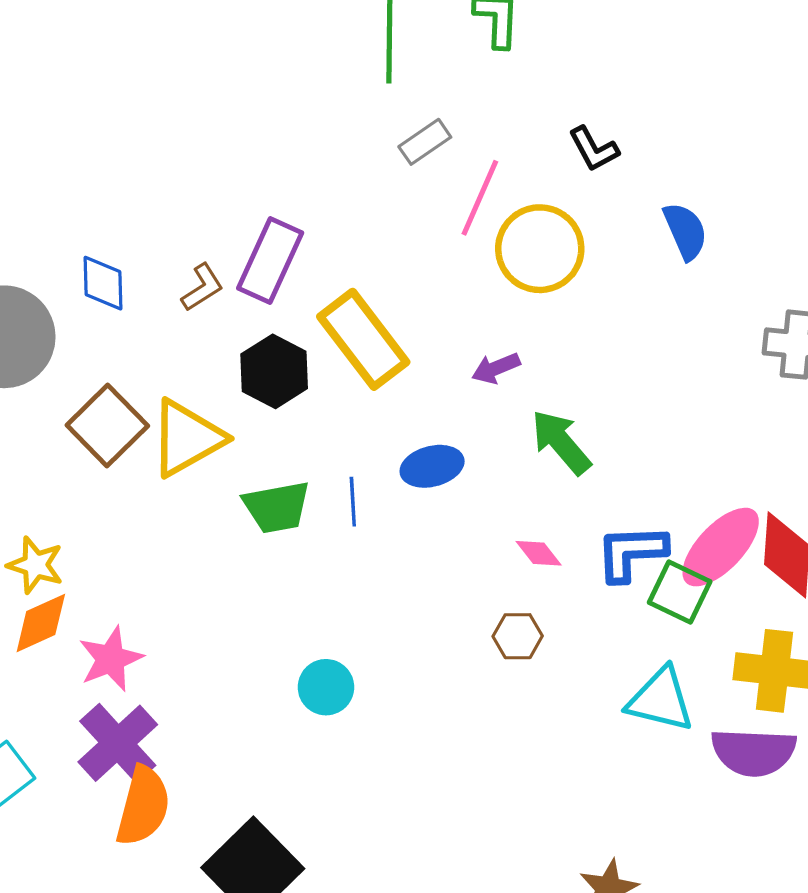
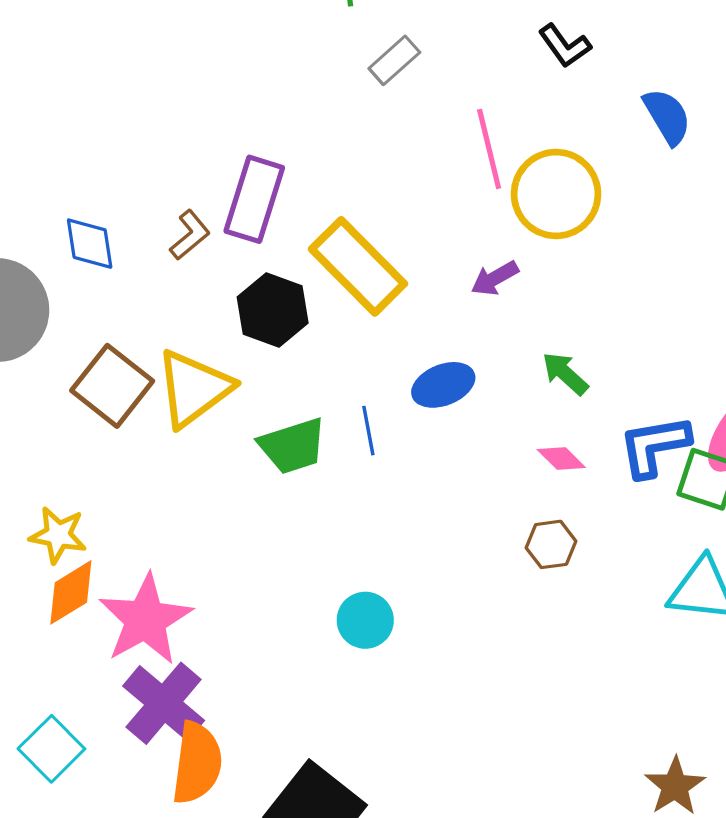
pink line: (480, 198) -> (489, 149), moved, turned -30
yellow circle: (540, 249) -> (556, 194), moved
green arrow: (561, 442) -> (565, 374), moved, size x0.7
pink star: (111, 659) -> (146, 620), size x1.4

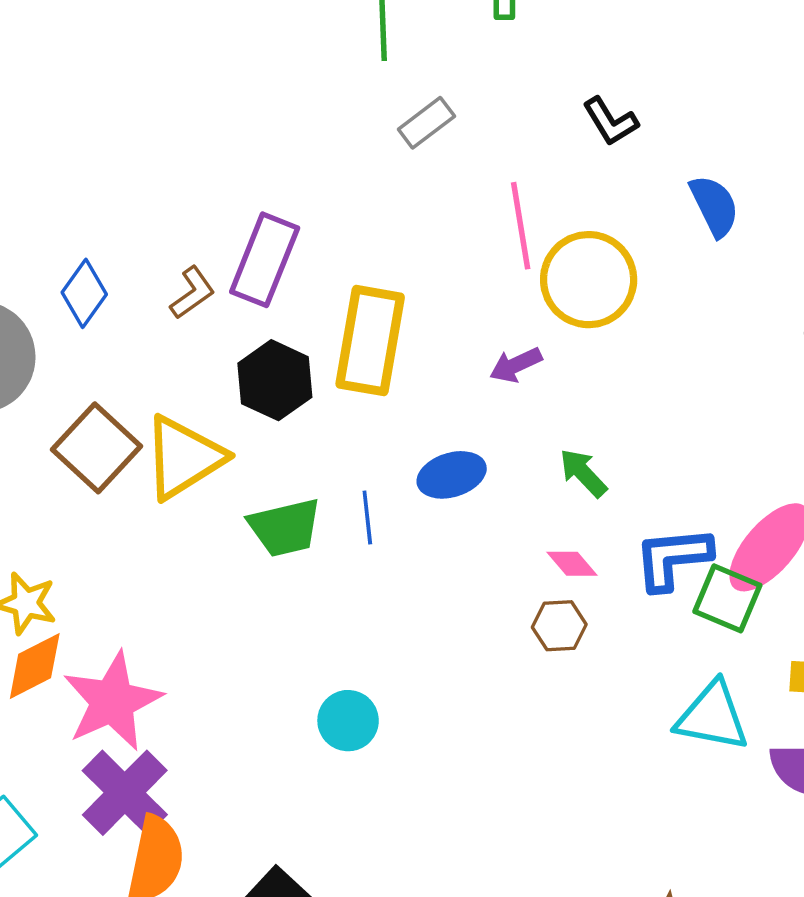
blue diamond: (90, 244) -> (84, 293), turned 40
yellow rectangle: (358, 266) -> (370, 341), turned 50
brown hexagon: (551, 544) -> (559, 626), moved

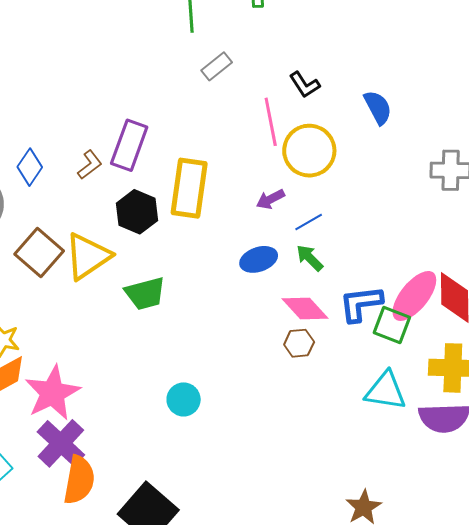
black L-shape: (610, 121) -> (305, 85), moved
blue ellipse: (452, 475) -> (259, 259), moved
blue line: (367, 517) -> (309, 222), moved, turned 68
pink diamond: (572, 564) -> (305, 309), size x1.6

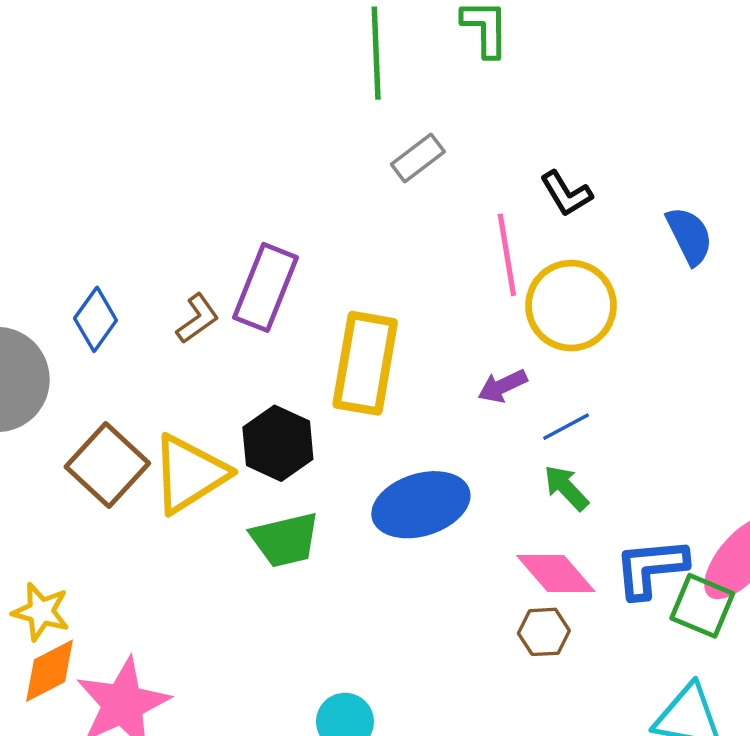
black hexagon: (137, 212) -> (278, 443), moved
blue ellipse: (259, 259) -> (421, 505), moved, size x1.5

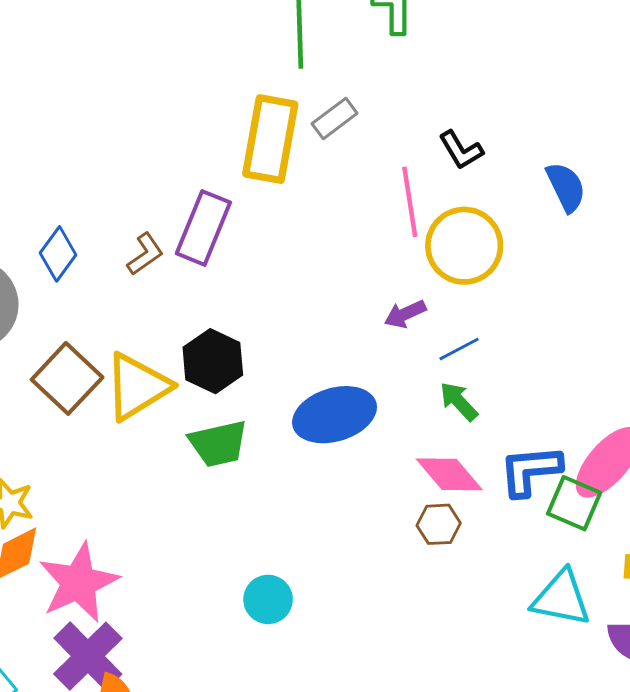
yellow rectangle: (365, 363) -> (270, 139), moved

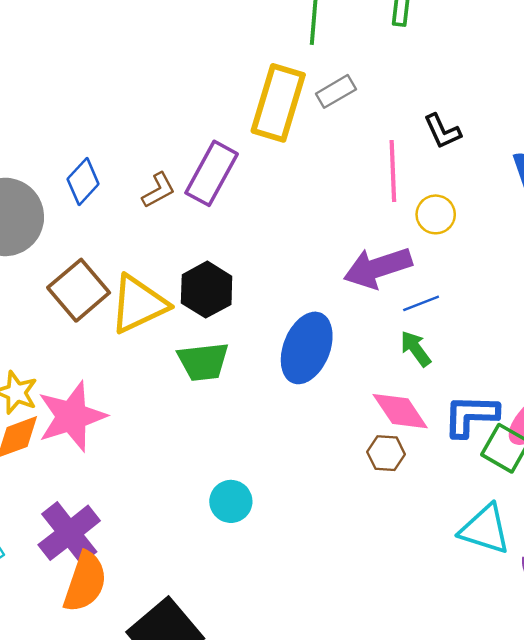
yellow circle: (464, 246) -> (436, 214), size x0.6
purple arrow: (405, 314) -> (378, 268), size x1.8
blue ellipse: (335, 415) -> (307, 348), turned -58
pink star: (78, 583) -> (72, 416), moved

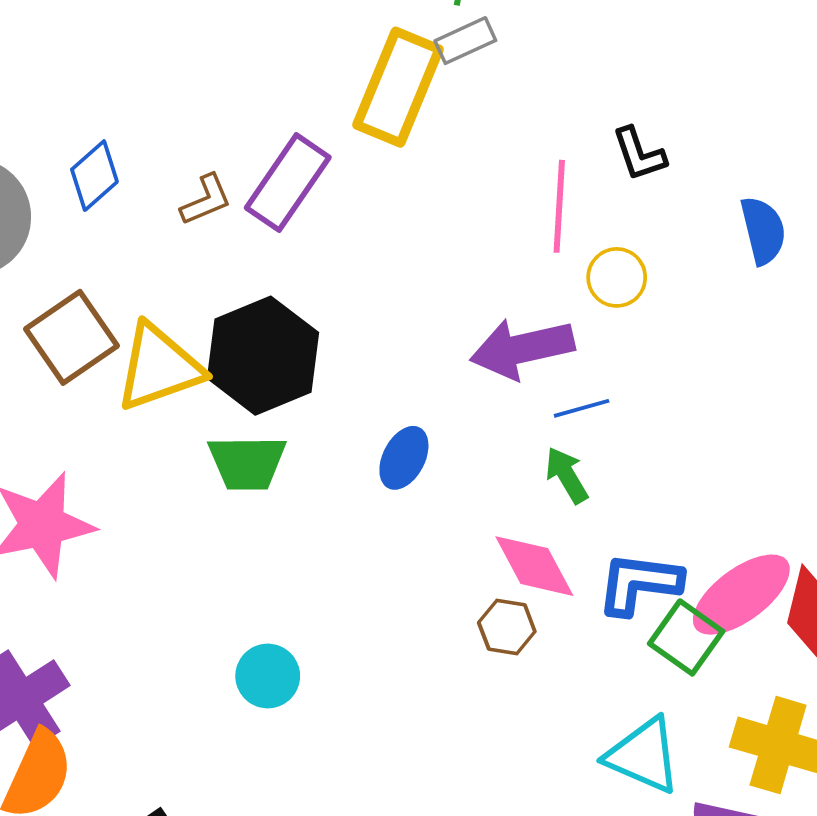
gray rectangle: (336, 91) -> (465, 41), moved
black hexagon: (207, 290) -> (263, 356), size x1.4
blue ellipse: (307, 348) -> (404, 458), size x0.6

